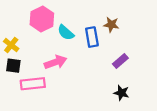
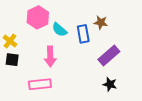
purple rectangle: (120, 61) -> (109, 55), size x1.5
pink arrow: (56, 62) -> (50, 56), turned 108
pink rectangle: (33, 84) -> (40, 84), moved

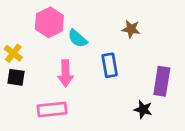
blue rectangle: (83, 34) -> (110, 65), moved
purple rectangle: (109, 55) -> (162, 81), moved, turned -40

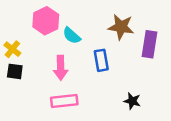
brown star: (131, 29) -> (121, 27), size x1.5
purple rectangle: (162, 81) -> (149, 44), moved
pink rectangle: (52, 109) -> (64, 101), moved

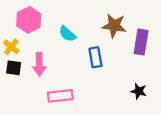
pink hexagon: (46, 21) -> (29, 20), moved
pink arrow: (61, 68) -> (39, 64), moved
black star: (132, 101) -> (139, 91), moved

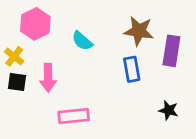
blue rectangle: (95, 57) -> (132, 69), moved

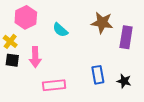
blue rectangle: (132, 69) -> (98, 75), moved

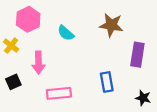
purple rectangle: (126, 37) -> (137, 55), moved
black square: (12, 60) -> (13, 82), moved, turned -32
black star: (124, 81) -> (143, 98), moved

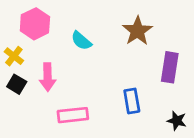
brown star: (111, 25) -> (137, 31), turned 30
black square: (13, 82) -> (17, 84), moved, turned -35

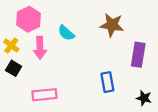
brown star: (137, 31) -> (112, 25), turned -30
pink arrow: (48, 77) -> (40, 48), moved
pink rectangle: (73, 115) -> (44, 95), moved

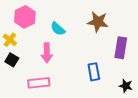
pink arrow: (40, 48) -> (47, 53), moved

